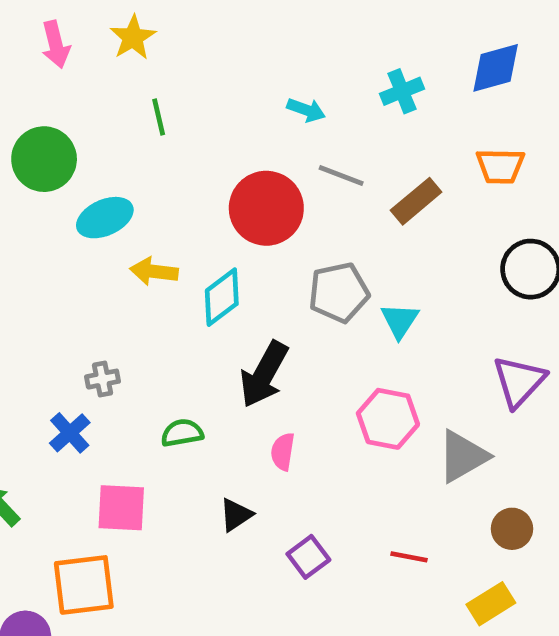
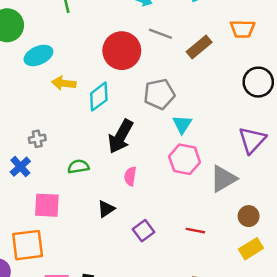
cyan triangle: (400, 321) -> (182, 124), moved
yellow rectangle: (491, 604) -> (251, 249), moved

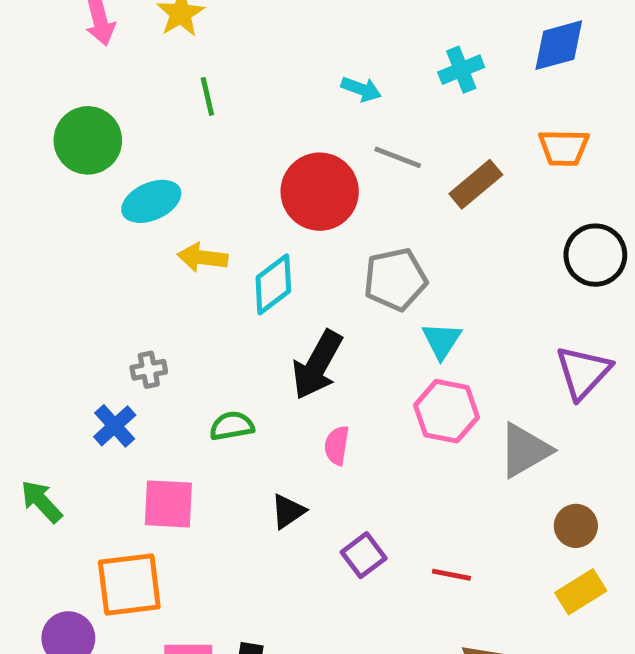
red line: (195, 231) -> (451, 575), moved

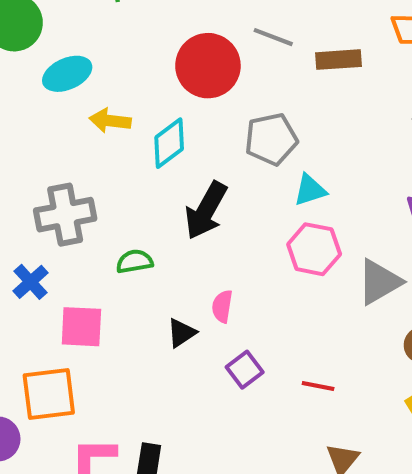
brown rectangle: (476, 184) -> (339, 60), turned 36
cyan triangle: (442, 340) -> (310, 190), turned 39
gray cross: (149, 370) -> (65, 215), size x2.0
blue cross: (115, 426) -> (30, 282), moved
pink semicircle: (337, 445) -> (222, 306), moved

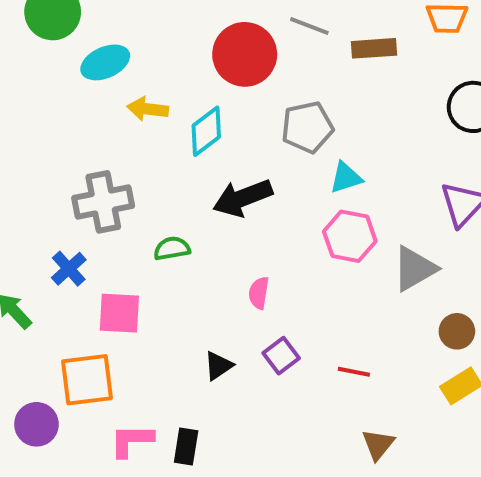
black arrow: (206, 210) -> (243, 198), turned 40
black triangle: (181, 333) -> (218, 366), moved

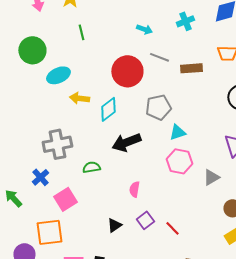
gray triangle: (414, 269) -> (211, 177), size x0.7
pink square: (119, 313) -> (65, 199), turned -35
red line: (354, 372) -> (172, 228), moved, turned 35

